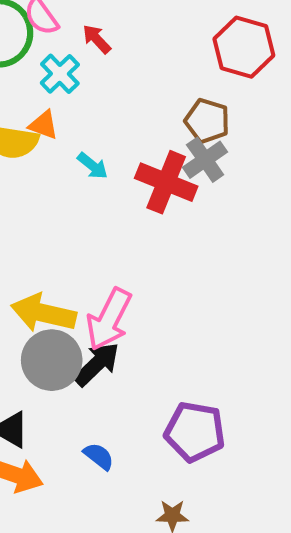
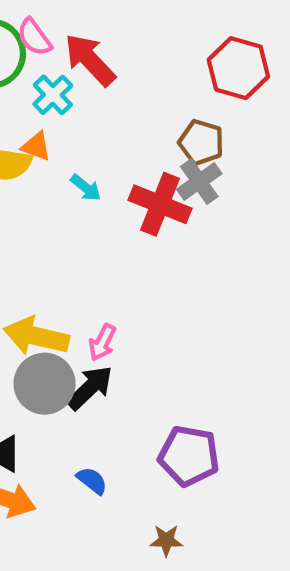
red arrow: (97, 39) -> (90, 60), size x1.8
pink arrow: (109, 319) -> (102, 342), size x0.6

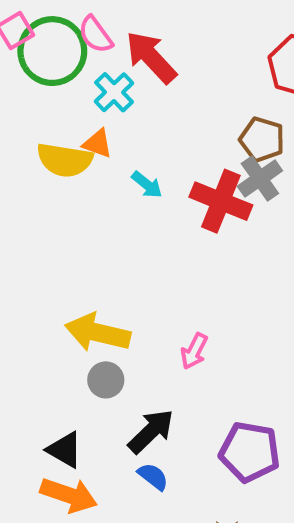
pink arrow: (102, 342) -> (194, 351), moved
gray circle: (45, 384) -> (106, 380), size x0.6
black arrow: (90, 388) -> (151, 431), moved

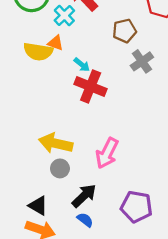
brown pentagon: (262, 139) -> (124, 31), moved, turned -30
red cross: (221, 201) -> (91, 87), moved
pink arrow: (194, 351) -> (107, 153), size x1.6

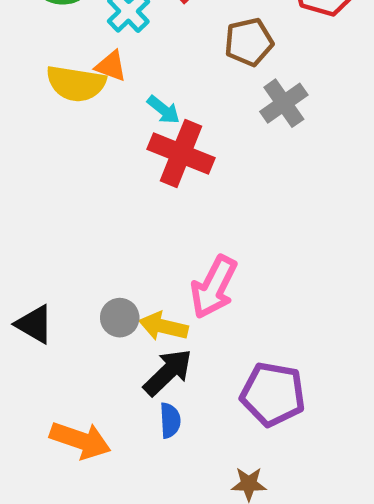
yellow arrow: (56, 143) -> (163, 326), moved, size x0.7
black triangle: (38, 206) -> (34, 324), moved
blue semicircle: (85, 220) -> (170, 420), turned 49

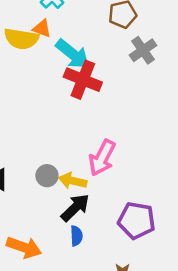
cyan arrow: (163, 110) -> (73, 54), size x1.8

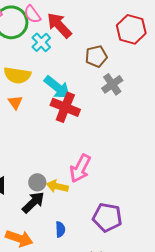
orange triangle: (42, 28) -> (15, 102), moved, turned 35
black arrow: (75, 208) -> (33, 202), moved

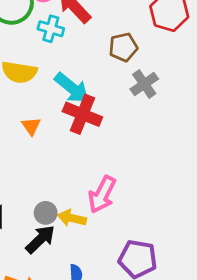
cyan cross: (41, 42) -> (51, 29), turned -30
orange triangle: (15, 102) -> (31, 126), moved

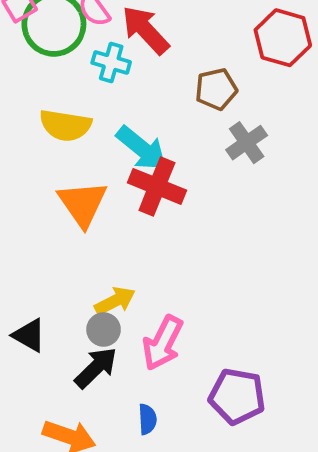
orange triangle: (31, 126) -> (83, 204), size x1.8
pink arrow: (102, 194) -> (163, 343), moved
yellow arrow: (72, 218) -> (115, 301), moved, turned 140

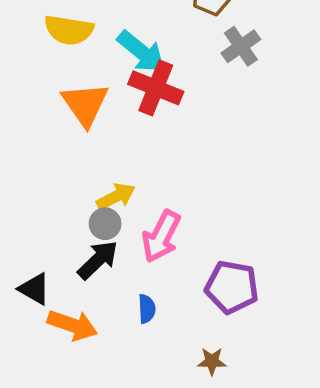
black triangle: (29, 335) -> (34, 289), moved

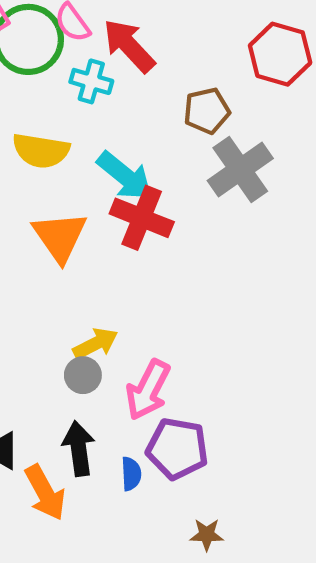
gray cross: (241, 46) -> (240, 170), size x1.4
black arrow: (98, 260) -> (79, 449), moved, turned -54
purple pentagon: (232, 287) -> (177, 449), moved
orange arrow: (72, 325) -> (45, 493), turned 42

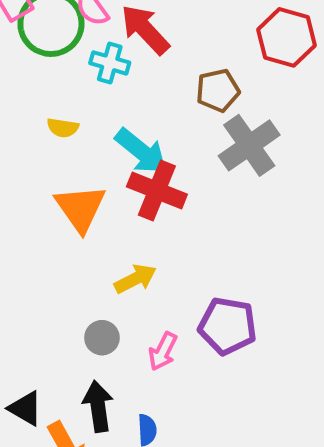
yellow semicircle: (41, 151) -> (63, 128), size x0.6
yellow arrow: (95, 344) -> (135, 279), moved
pink arrow: (148, 390) -> (163, 351), size x0.7
purple pentagon: (177, 449) -> (228, 326), moved

